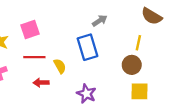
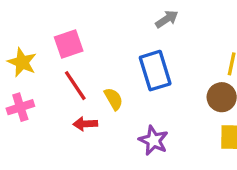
gray arrow: (100, 21) -> (167, 19), moved
red line: (34, 57) -> (75, 86), turned 55

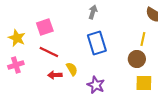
gray arrow: (167, 19) -> (93, 12), moved, turned -40
red line: (75, 86) -> (49, 52), turned -30
yellow semicircle: (114, 99) -> (72, 69), moved

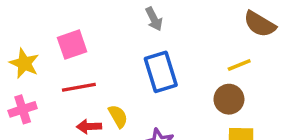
gray arrow: (93, 12) -> (154, 19), turned 136
yellow line: (143, 39) -> (239, 65), turned 56
red line: (49, 52) -> (79, 87), turned -36

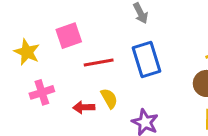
red line: (79, 87) -> (99, 63), moved
pink cross: (23, 109) -> (42, 92), moved

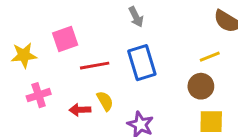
yellow star: (27, 52) -> (24, 55), turned -30

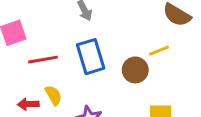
brown circle: (201, 86) -> (135, 70), moved

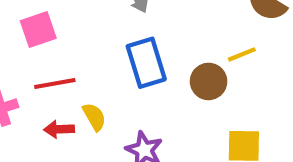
red line: (43, 60) -> (55, 84), moved

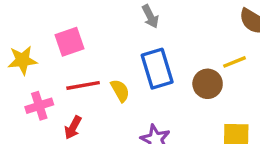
yellow semicircle: (94, 117) -> (120, 91), moved
red arrow: (59, 129) -> (73, 128), moved, turned -60

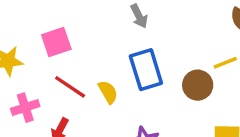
red line: (83, 85) -> (70, 87), turned 44

